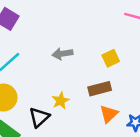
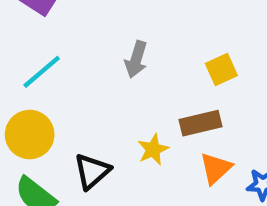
gray arrow: (62, 54) -> (136, 59), turned -66
yellow star: (60, 101) -> (153, 150), moved

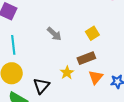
gray arrow: (136, 59) -> (54, 34), turned -56
cyan line: (42, 72) -> (13, 45), turned -48

